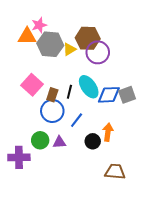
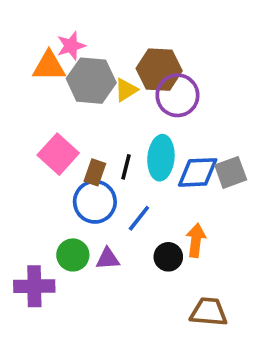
cyan ellipse: (89, 87) -> (161, 158), turned 40

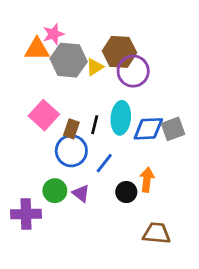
purple triangle: (108, 259) -> (81, 193), turned 42

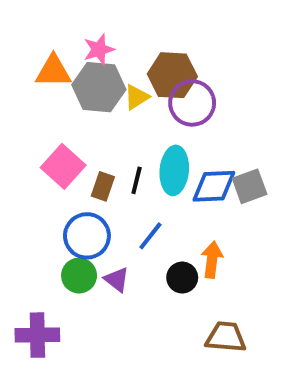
pink star: (53, 34) -> (99, 49), moved
blue circle: (71, 151) -> (87, 236), moved
purple cross: (26, 214) -> (37, 335), moved

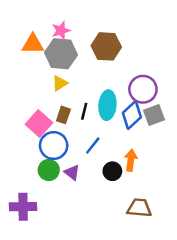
yellow triangle: (137, 97) -> (60, 83), moved
purple circle: (192, 103) -> (143, 89), moved
pink square: (63, 166) -> (39, 123), moved
blue diamond: (214, 186) -> (132, 115), turned -40

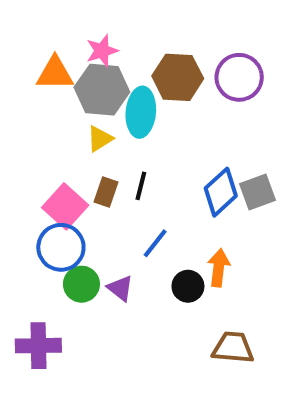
purple circle: (143, 89) -> (239, 77), moved
cyan ellipse: (107, 105) -> (141, 112), moved
blue circle: (54, 146) -> (61, 247), moved

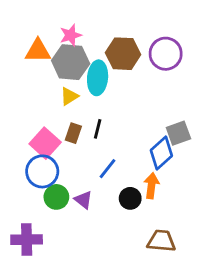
blue diamond: (221, 192) -> (161, 153), moved

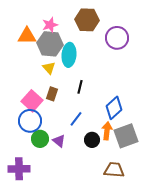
brown hexagon: (123, 54) -> (87, 20), moved
yellow triangle: (69, 96) -> (49, 68), turned -40
black line: (98, 129) -> (80, 87), moved
gray square: (178, 133) -> (126, 136), moved, size x1.4

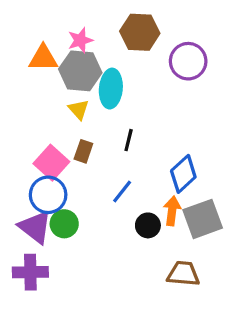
purple triangle: (59, 141) -> (35, 227), moved, size x1.6

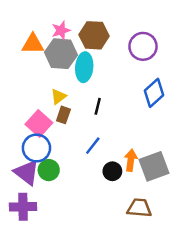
brown hexagon: (140, 32) -> (94, 35), moved
yellow triangle: (79, 109) -> (59, 97), moved, turned 35
blue diamond: (183, 174) -> (154, 93), moved

